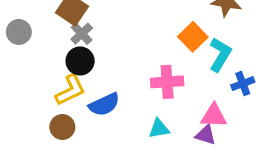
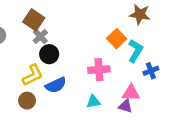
black circle: (80, 61) -> (49, 54), moved

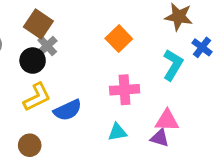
orange square: (117, 39) -> (119, 39), moved
black circle: (49, 54) -> (33, 61), moved
blue cross: (151, 71) -> (202, 47), moved, turned -32
brown circle: (27, 101) -> (30, 145), moved

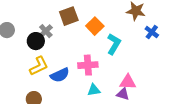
brown square: (38, 24) -> (69, 16), moved, turned 36
cyan L-shape: (173, 65) -> (114, 44), moved
pink cross: (125, 90) -> (88, 65), moved

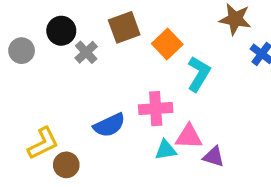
black circle: (36, 41) -> (61, 31), moved
yellow L-shape: (39, 66) -> (43, 143), moved
pink triangle: (128, 82) -> (189, 137), moved

